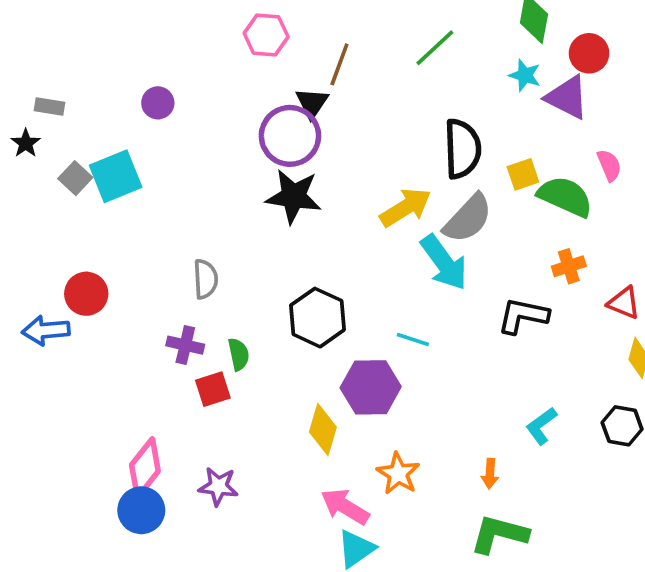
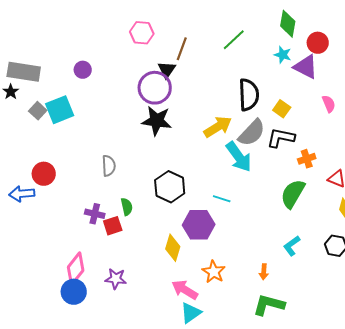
gray rectangle: (50, 107) -> (24, 72), size x2.0
yellow square: (523, 174) -> (282, 109), turned -36
green semicircle: (565, 196) -> (293, 194), moved, turned -84
black L-shape: (523, 316) -> (281, 138), moved
purple cross: (185, 345) -> (95, 214), moved

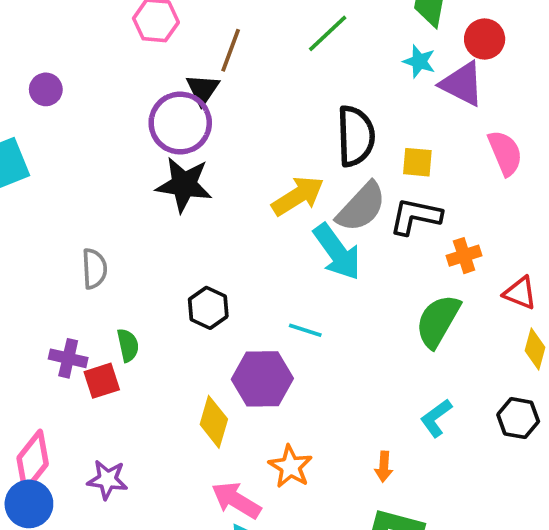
pink semicircle: (329, 104) -> (505, 153), size x1.4
yellow square: (282, 109) -> (417, 162), turned -30
black hexagon: (170, 187) -> (208, 308), size x0.7

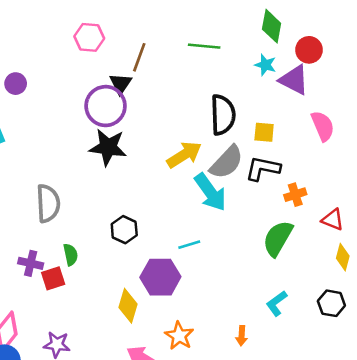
green line: (328, 33) -> (204, 46), turned 48
gray semicircle: (94, 269) -> (48, 203), size x1.4
cyan line: (305, 330) -> (189, 245), turned -35

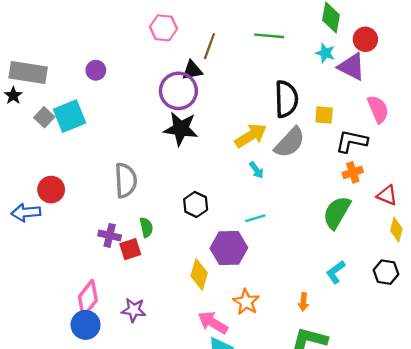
black triangle: (120, 84) -> (192, 70), turned 45
black L-shape: (263, 168) -> (352, 141), moved
cyan arrow: (210, 192) -> (256, 170), moved, size x0.5

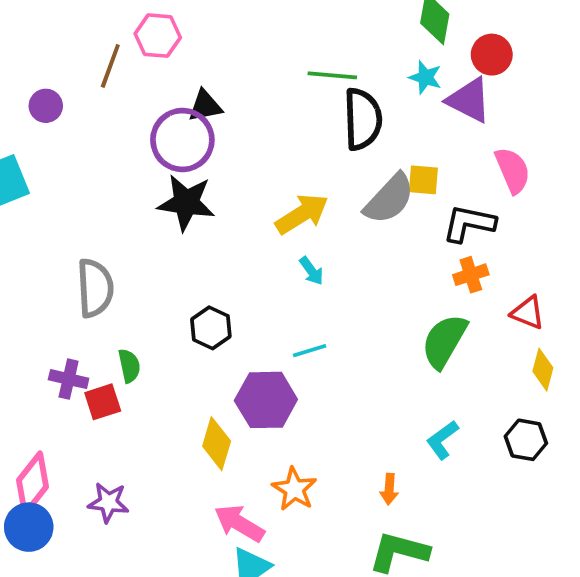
green line: (269, 36) -> (332, 75), moved
brown line: (209, 46) -> (110, 66), moved
black semicircle: (286, 99) -> (363, 119), moved
gray semicircle: (290, 142) -> (389, 199), moved

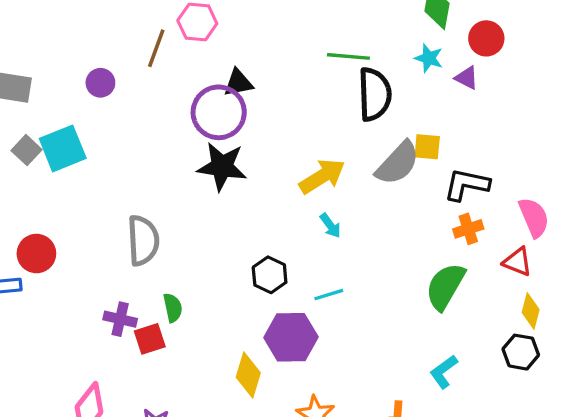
purple triangle: (469, 100) -> (467, 78), size x0.6
pink semicircle: (513, 170) -> (534, 217), moved
black hexagon: (211, 328) -> (270, 275), moved
black hexagon: (526, 440) -> (521, 352), moved

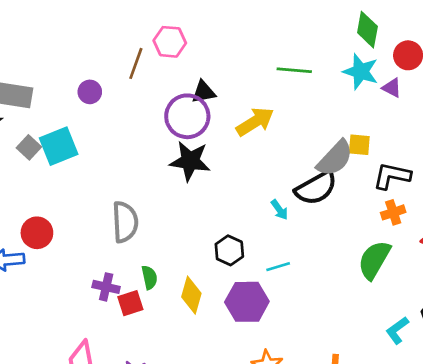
cyan star: (429, 58) -> (361, 72), size x1.5
black semicircle: (375, 94) -> (316, 188), moved, turned 63
yellow arrow: (322, 176) -> (255, 122), moved
cyan L-shape: (444, 372) -> (397, 330), moved
yellow diamond: (248, 375) -> (191, 295), moved

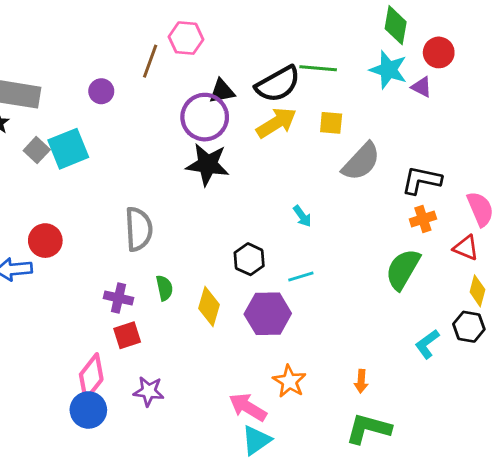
yellow square: (359, 145) -> (331, 123), moved
black semicircle: (316, 188) -> (278, 84), moved
red square: (130, 303) -> (127, 335), moved

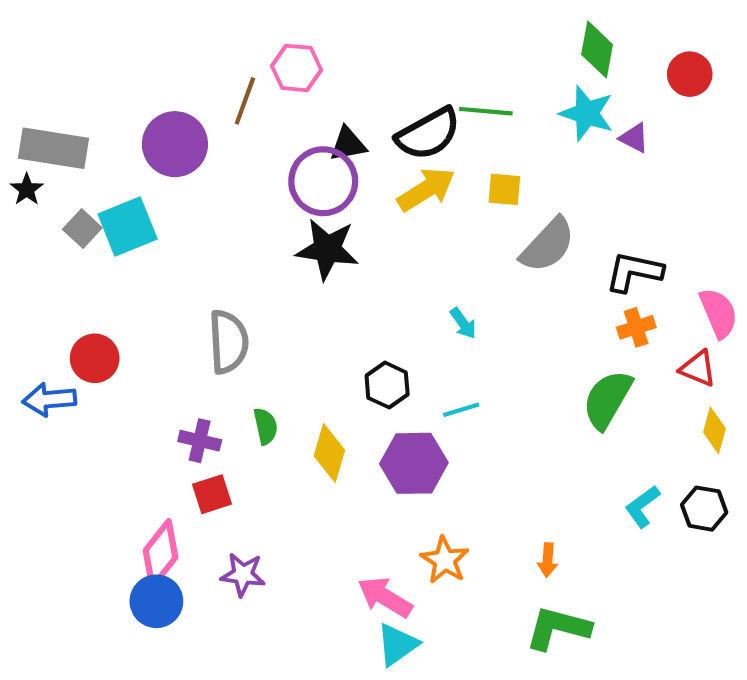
red circle: (439, 52) -> (690, 74), moved
purple circle: (101, 91) -> (175, 144), size x1.8
black hexagon: (469, 327) -> (704, 509), moved

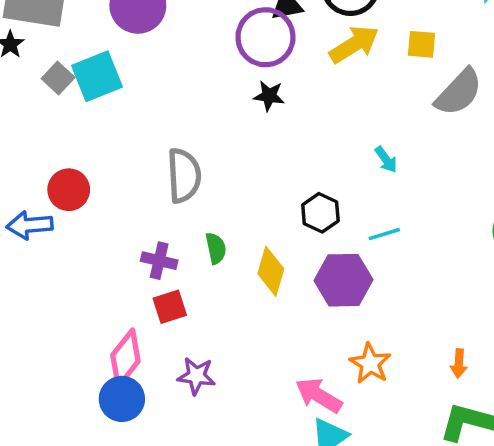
black star: (327, 249) -> (269, 96), size x0.6

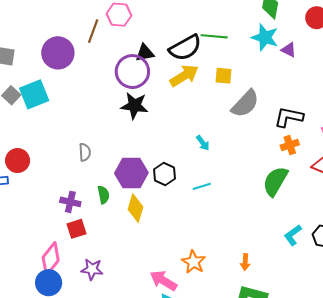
black star: (269, 96) -> (134, 106), size x1.5
gray semicircle: (184, 176) -> (85, 152), size x0.6
purple hexagon: (343, 280) -> (131, 173), moved

